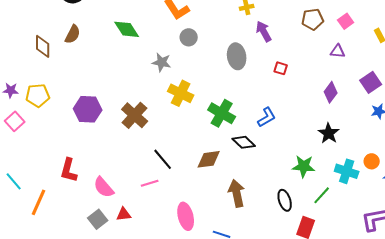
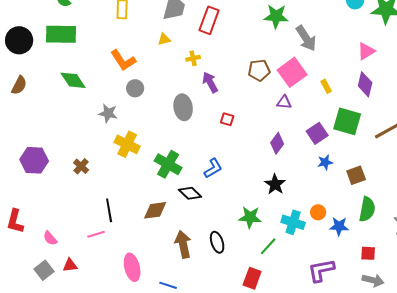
pink square: (346, 21) -> (292, 72), size x1.8
brown cross: (135, 115) -> (81, 166), size x0.6
black line: (163, 159) -> (109, 210), turned 30
pink semicircle: (104, 187) -> (50, 238), size x0.7
black ellipse: (285, 200) -> (217, 242), moved

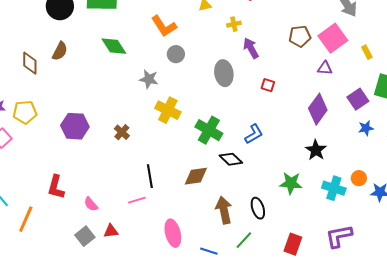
purple diamond: (277, 143) -> (318, 109), size x1.4
green line: (268, 246) -> (244, 240), moved
purple L-shape: (321, 270) -> (339, 236), moved

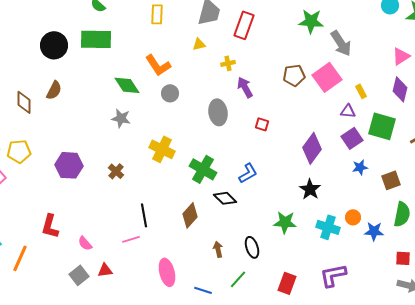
green diamond: (114, 46) -> (127, 85), moved
purple triangle: (325, 68) -> (348, 111), moved
gray star: (149, 79) -> (121, 118), moved
brown diamond: (196, 176) -> (190, 215), turned -40
brown arrow: (224, 210) -> (218, 249), size x0.6

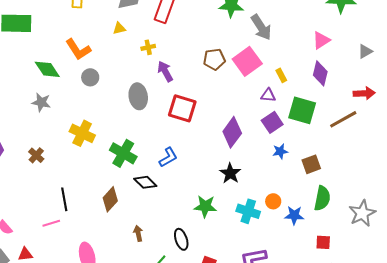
red square: (262, 124) -> (182, 108), size x2.0
black ellipse: (252, 247) -> (181, 239), moved

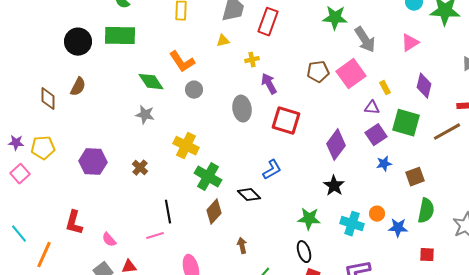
pink triangle: (321, 40) -> (410, 43), moved
green cross: (123, 153) -> (208, 177), moved
black ellipse: (181, 239) -> (304, 252), moved

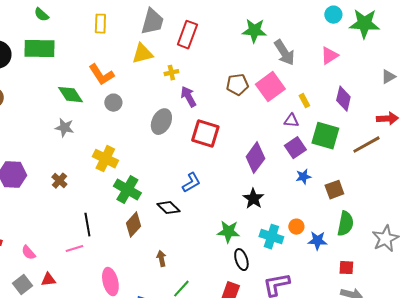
yellow triangle: (223, 41) -> (142, 54), size x1.6
gray ellipse: (242, 109) -> (161, 122), turned 35
black ellipse: (304, 252) -> (241, 260), moved

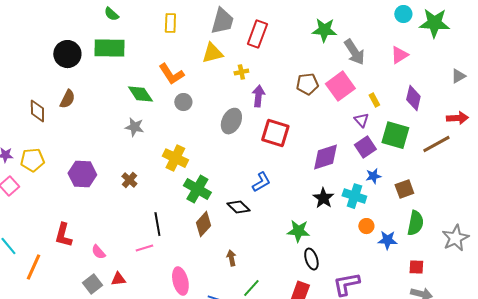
purple arrow: (188, 97) -> (258, 96), turned 35
purple triangle: (291, 121) -> (361, 120), turned 42
purple diamond: (255, 158) -> (325, 157), turned 36
cyan cross: (271, 237) -> (354, 196), moved

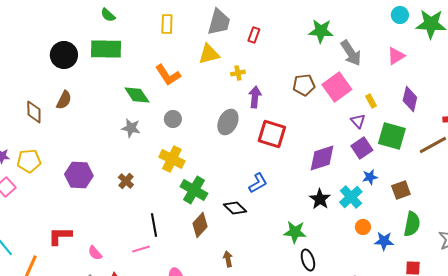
red rectangle: (257, 34) -> (254, 35), size x0.6
gray circle: (183, 102) -> (173, 119), moved
cyan cross: (354, 196) -> (351, 197), turned 30
red L-shape: (63, 235) -> (60, 236), turned 75

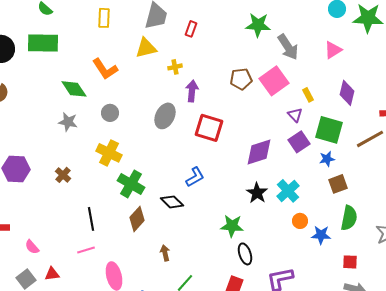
blue star: (370, 177) -> (327, 159), moved
pink line: (141, 249) -> (86, 250), moved

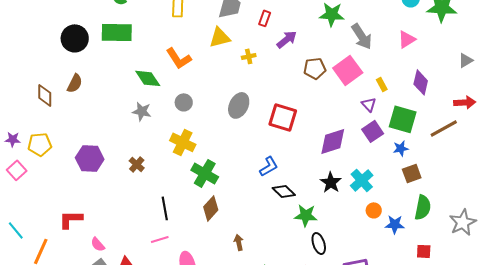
purple arrow: (192, 91) -> (287, 39), moved, turned 45
black diamond: (172, 202) -> (284, 191), moved
pink semicircle: (32, 247) -> (98, 244), moved

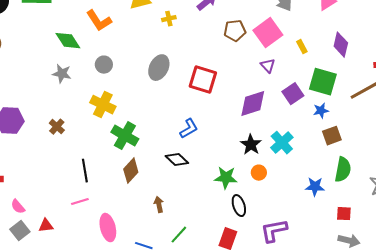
purple triangle: (369, 104) -> (268, 66), moved
black diamond: (284, 191) -> (177, 160), moved
orange circle: (374, 210) -> (259, 173), moved

